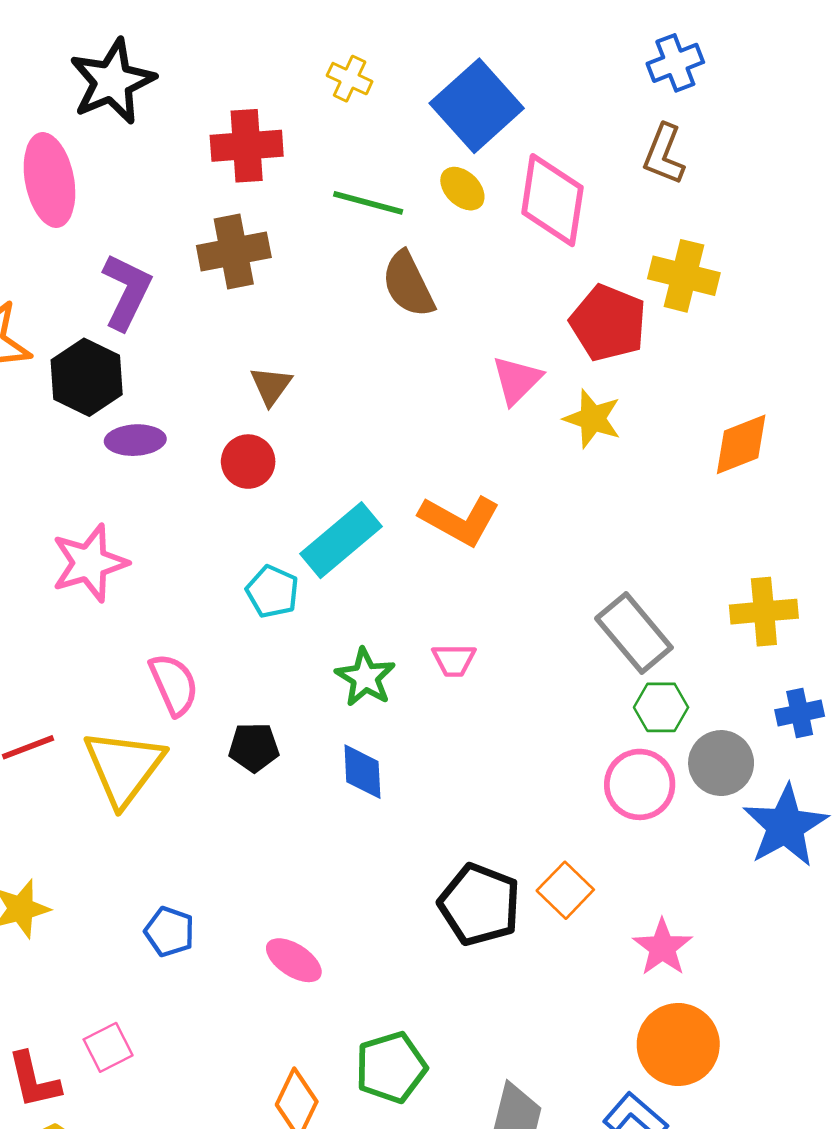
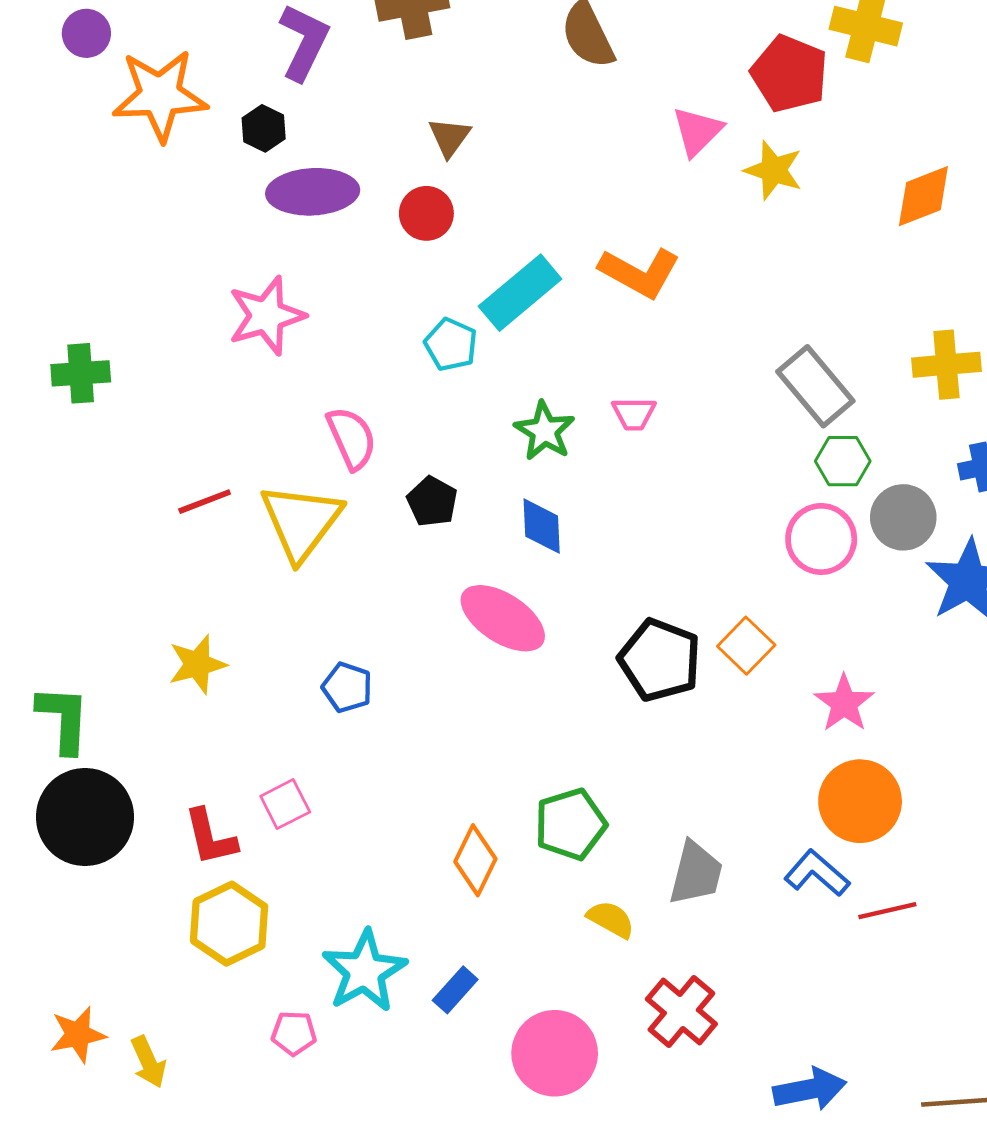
black hexagon: (87, 377) -> (264, 128), size x0.6
purple ellipse: (135, 440) -> (313, 192), size x1.5
black pentagon: (254, 747) -> (432, 502), turned 30
pink ellipse: (294, 960) -> (503, 618), moved, size x1.5

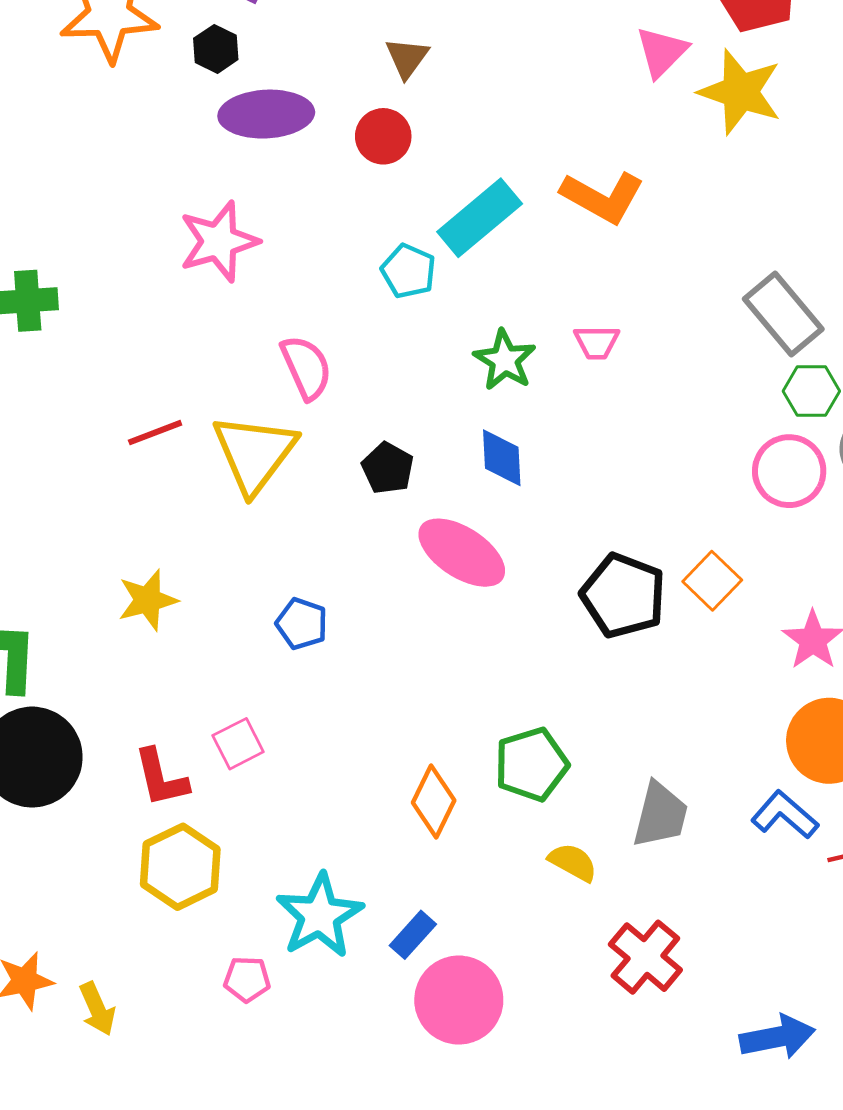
yellow star: (774, 170) -> (740, 92), size x1.4
black pentagon: (432, 502) -> (388, 468), moved
pink circle: (555, 1053) -> (459, 1000), moved

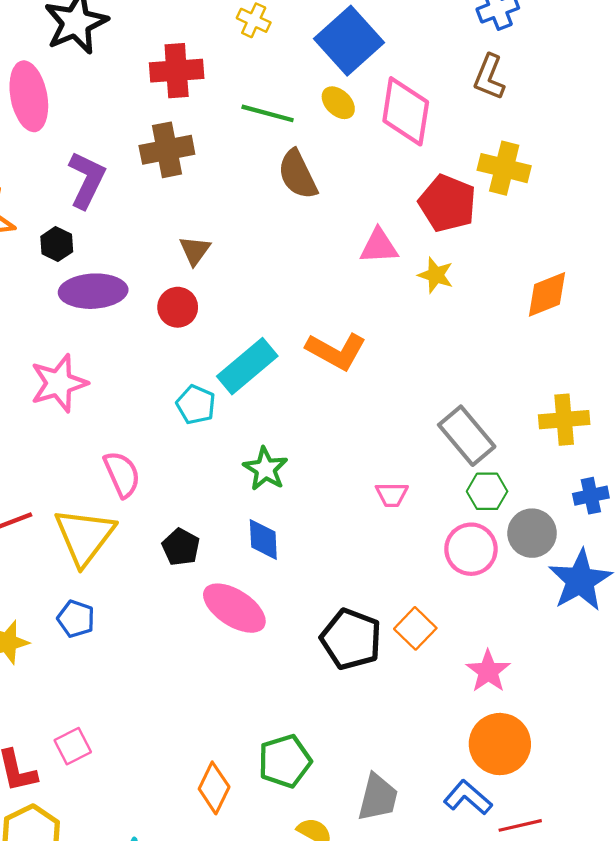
pink triangle: (662, 52) -> (379, 246), turned 42
yellow star: (740, 92) -> (436, 275), size x0.6
pink trapezoid: (597, 342) -> (392, 495), moved
blue pentagon: (302, 624) -> (76, 619), moved

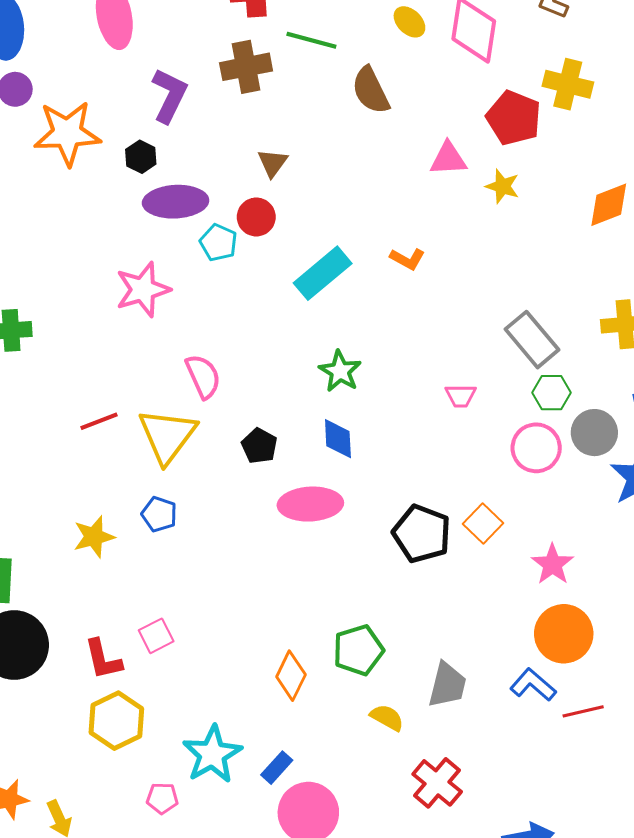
green line: (268, 113) -> (311, 40), moved
orange L-shape: (336, 351) -> (407, 259), size x0.6
cyan pentagon: (196, 405) -> (218, 243), moved
pink ellipse: (234, 608) -> (310, 504), turned -36

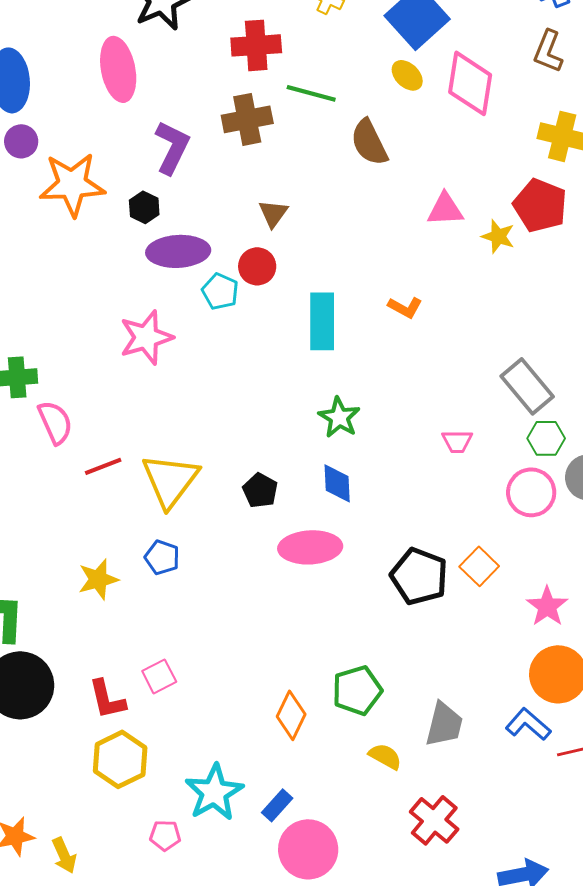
red pentagon: (514, 118) -> (540, 205), moved
cyan rectangle: (323, 273) -> (322, 321), turned -50
pink semicircle: (203, 376) -> (55, 422), moved

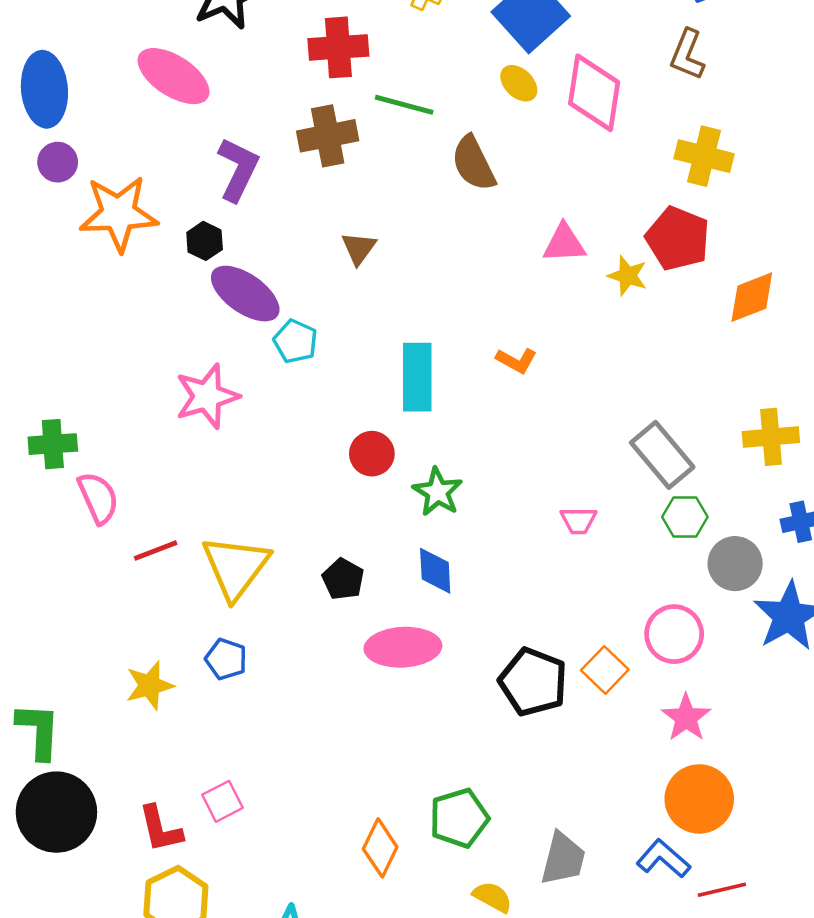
pink ellipse: (118, 69) -> (174, 76), turned -46
purple ellipse: (178, 251) -> (245, 294), turned 38
red circle: (257, 266) -> (372, 454), moved
pink circle: (531, 492) -> (674, 634), moved

